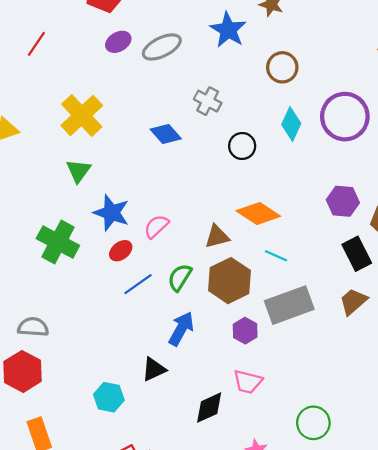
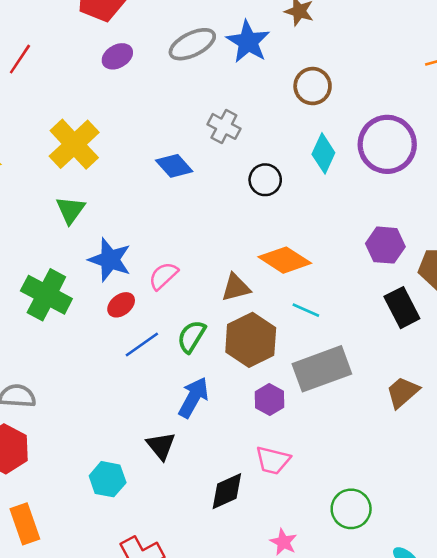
gray ellipse: (162, 47) -> (192, 44), moved
brown trapezoid: (353, 301) -> (403, 392), moved
black triangle: (154, 369) -> (161, 446), turned -44

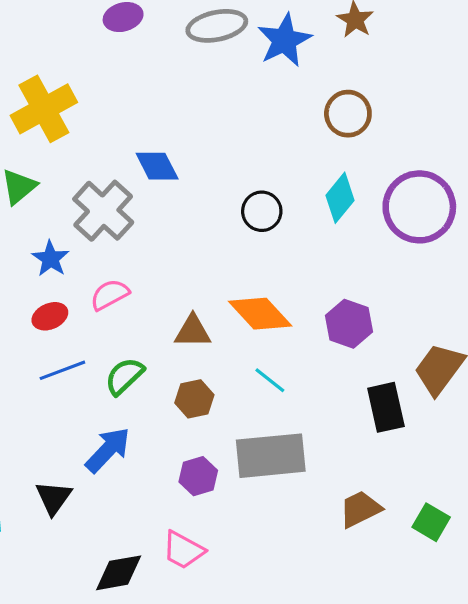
gray cross: (224, 126) -> (103, 211), moved, size x1.5
purple hexagon: (385, 245) -> (349, 324), moved
blue star: (110, 260) -> (51, 259), size x0.7
brown hexagon: (251, 340) -> (194, 399), size x0.6

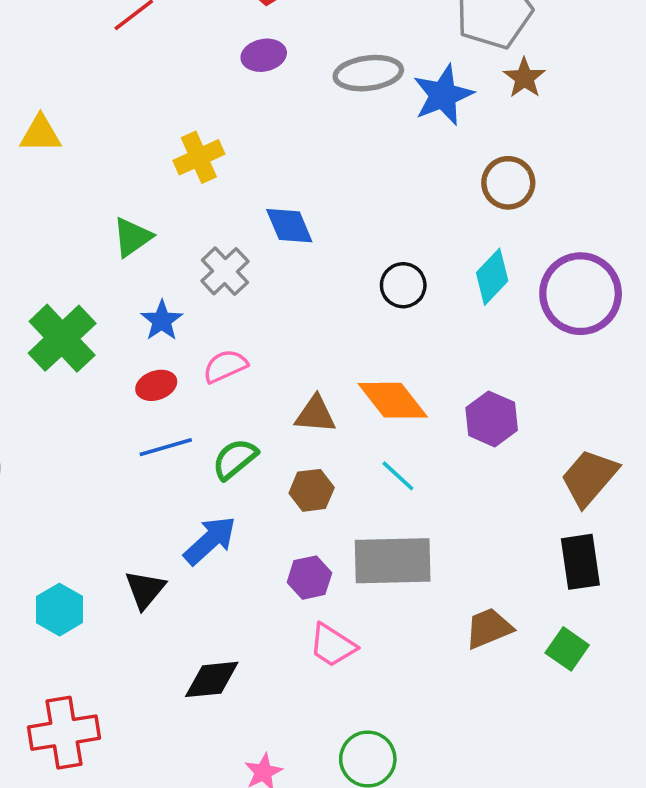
yellow cross: (44, 109) -> (199, 157), moved, size x0.7
gray cross: (103, 211) -> (225, 271), size x0.7
black rectangle: (386, 407) -> (580, 562), moved
pink trapezoid: (183, 550) -> (333, 645), moved

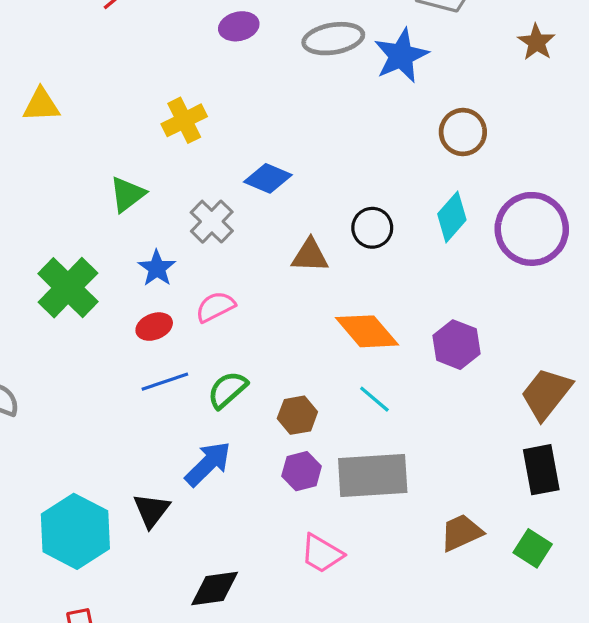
brown star: (524, 78) -> (536, 42), moved
blue diamond: (289, 226) -> (268, 178), turned -42
brown triangle: (315, 414) -> (310, 256), moved
purple hexagon: (309, 578) -> (302, 471), moved
cyan hexagon: (59, 610) -> (75, 531), size x1.6

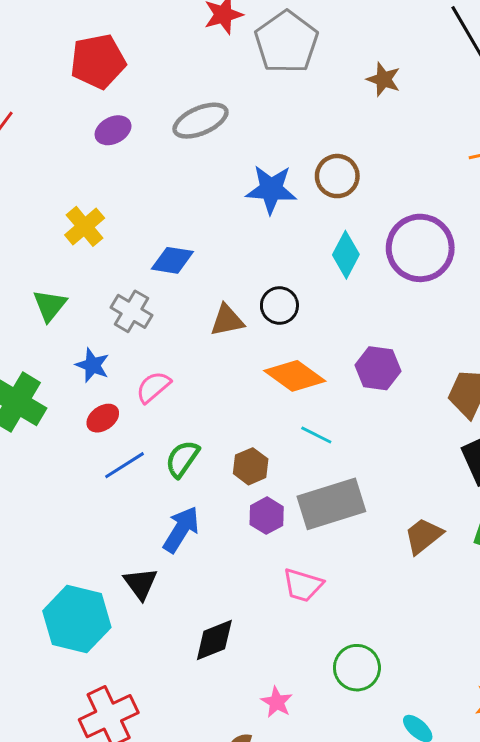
blue star: (401, 56) -> (271, 189), moved, turned -30
black circle: (372, 228) -> (279, 306), moved

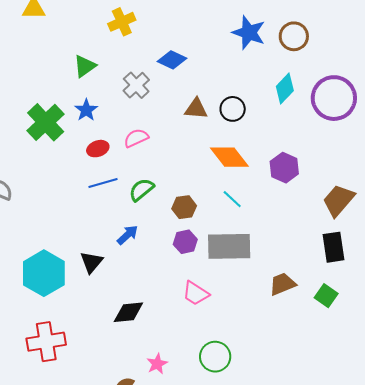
blue star: (92, 365) -> (86, 110), moved
blue arrow: (181, 530) -> (128, 235), size x0.7

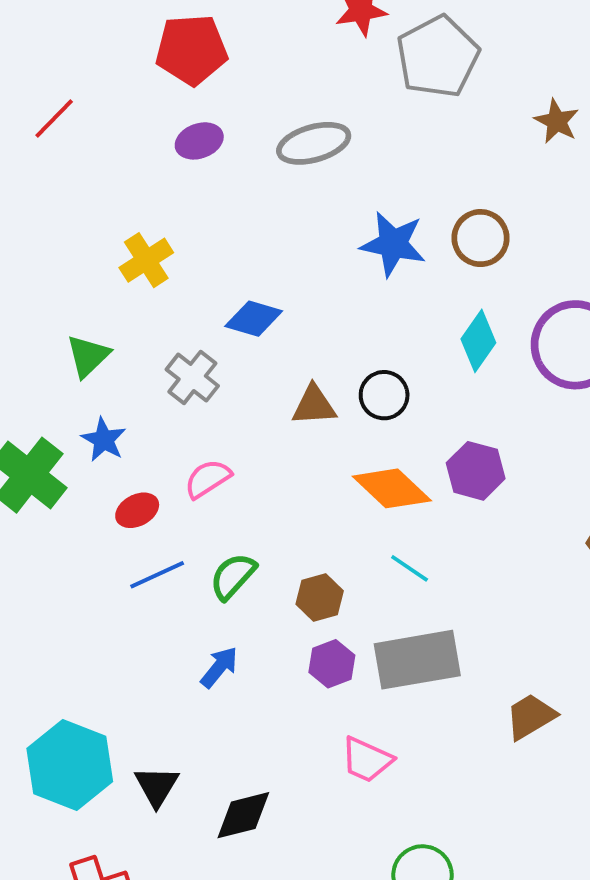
purple hexagon: (284, 168) -> (476, 471), moved
black triangle: (91, 262) -> (157, 786), moved

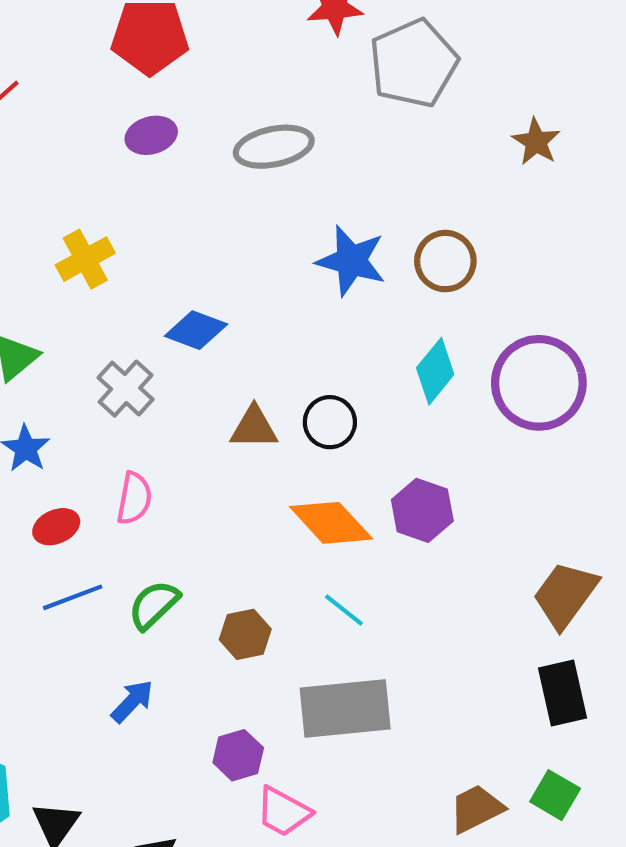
pink semicircle: (208, 479) -> (134, 498), turned 129
purple hexagon: (332, 664) -> (238, 755), moved
brown trapezoid: (531, 716) -> (476, 809), moved

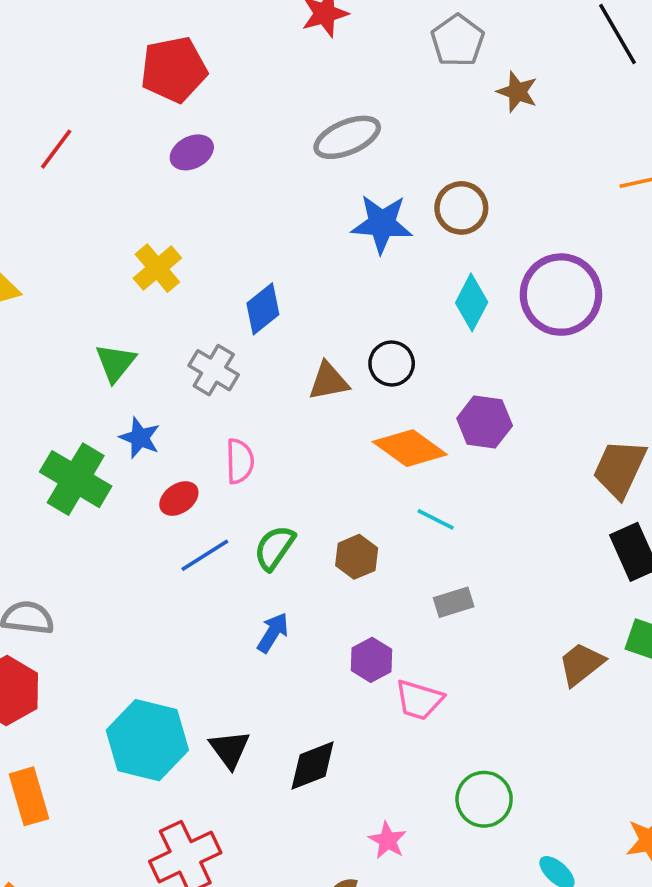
gray pentagon: (413, 63) -> (458, 41), moved, size x0.7
gray ellipse: (274, 147) -> (347, 137), moved
blue diamond: (196, 330) -> (263, 309), turned -48
gray rectangle: (345, 709) -> (454, 602), size x0.5

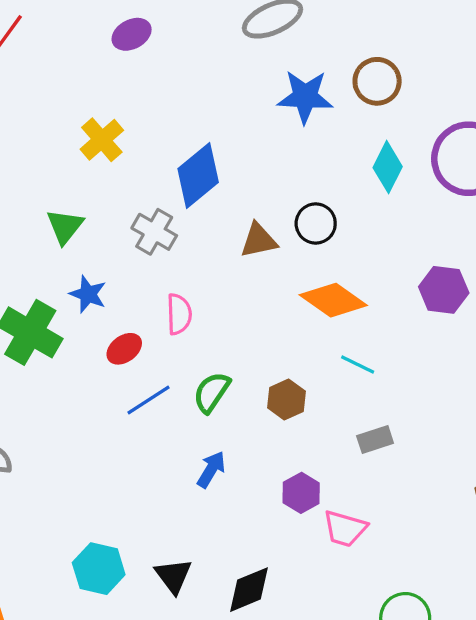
blue diamond: (263, 309) -> (198, 176), size x1.4
purple hexagon: (485, 422) -> (444, 290), moved
cyan hexagon: (147, 740) -> (99, 569), size x0.7

